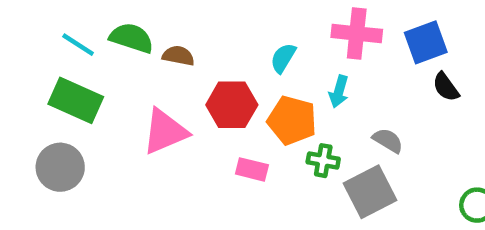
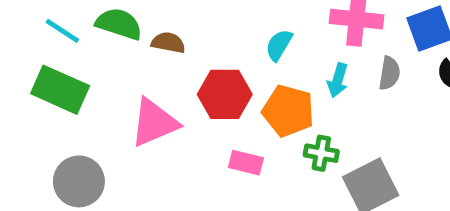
gray semicircle: (388, 140) -> (389, 73), moved, turned 68
gray circle: (60, 167) -> (79, 181), moved

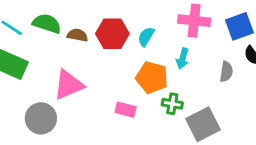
gray semicircle: (389, 73) -> (226, 72), moved
red hexagon: (225, 94) -> (112, 34), moved
gray circle: (79, 181) -> (41, 118), moved

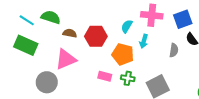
red hexagon: (112, 34) -> (96, 36), moved
brown semicircle: (77, 35) -> (70, 33), moved
cyan semicircle: (146, 37) -> (127, 26), moved
green cross: (172, 104) -> (128, 78), moved

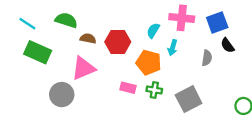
cyan line: (27, 20) -> (27, 24), moved

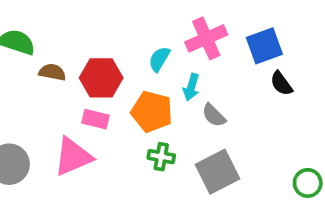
pink cross: (182, 18) -> (206, 38), turned -30
gray semicircle: (207, 58) -> (214, 115), moved, turned 126
pink triangle: (83, 68) -> (73, 157), moved
pink rectangle: (128, 88) -> (95, 119), moved

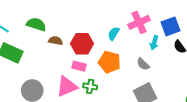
cyan arrow: (191, 87) -> (154, 43), moved
green cross: (161, 157) -> (90, 86), moved

